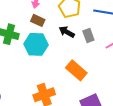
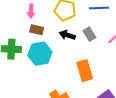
orange rectangle: (76, 70) -> (85, 71), turned 45

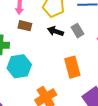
cyan hexagon: (40, 54) -> (19, 66), moved

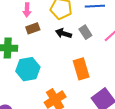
brown rectangle: (25, 26) -> (33, 28), turned -32

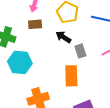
gray rectangle: (85, 32) -> (80, 51), moved

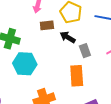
brown rectangle: (35, 24) -> (47, 25), moved

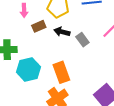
orange rectangle: (77, 76) -> (61, 72), moved

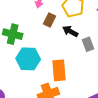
brown rectangle: (39, 26) -> (49, 20), turned -56

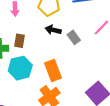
brown rectangle: (49, 20) -> (19, 41), moved

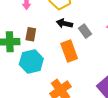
orange rectangle: (53, 70) -> (69, 51), moved

